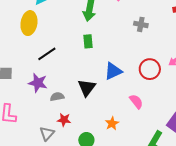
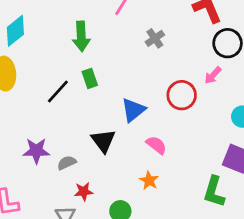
gray cross: (141, 24) -> (155, 38), turned -32
black line: (47, 54) -> (58, 92), moved
pink semicircle: (136, 102) -> (156, 145), moved

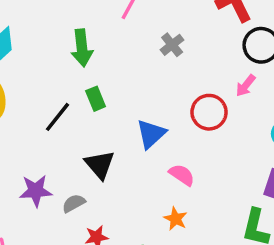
black triangle: (103, 141) -> (100, 165), moved

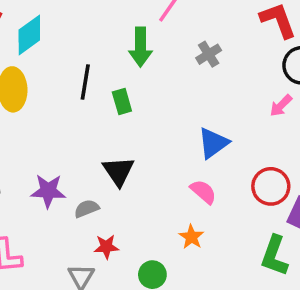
green arrow: (82, 48) -> (140, 47), moved
red circle: (209, 112) -> (271, 186), moved
black line: (58, 117) -> (85, 82), moved, turned -36
blue triangle: (151, 134) -> (213, 143), moved

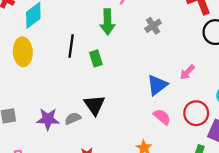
pink arrow: (281, 106) -> (187, 72), moved
pink semicircle: (203, 192) -> (162, 117), moved
gray semicircle: (87, 209) -> (73, 118), moved

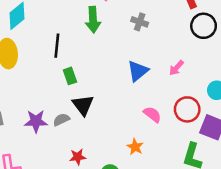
gray cross: (153, 26) -> (140, 22), turned -35
green rectangle: (96, 58) -> (70, 76), moved
blue triangle: (157, 85) -> (138, 71), moved

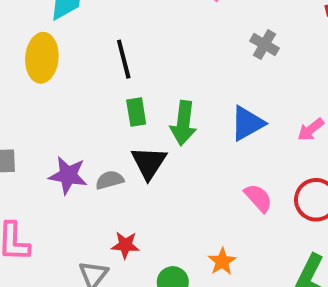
green arrow: (93, 20) -> (183, 123), moved
black line: (57, 46) -> (124, 59), turned -30
orange star: (135, 147) -> (222, 261), moved

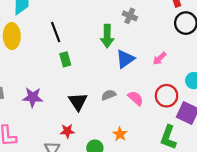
green arrow: (183, 123) -> (107, 36), moved
black triangle: (149, 163) -> (78, 102), moved
gray semicircle: (110, 180) -> (109, 95), moved

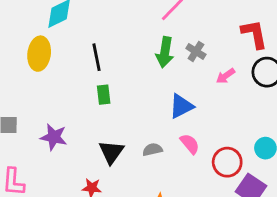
green arrow: (107, 36) -> (165, 52), moved
pink arrow: (160, 58) -> (226, 76), moved
pink semicircle: (136, 98) -> (190, 144), moved

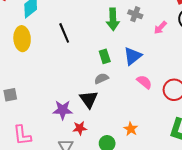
green rectangle: (104, 95) -> (105, 56), moved
purple star: (54, 137) -> (63, 110), moved
gray semicircle: (152, 150) -> (101, 78), moved

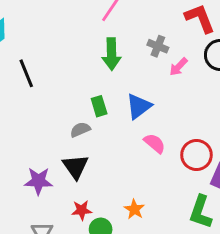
gray cross: (135, 14) -> (158, 46), moved
black line: (64, 33) -> (26, 73), moved
gray semicircle: (101, 78) -> (80, 130), moved
red star: (80, 128) -> (82, 210), moved

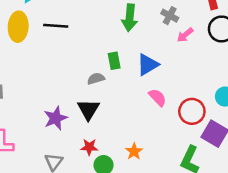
black line: (26, 73) -> (56, 26), turned -70
purple star: (38, 181) -> (56, 118), turned -30

